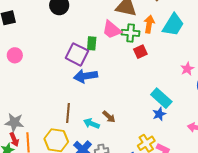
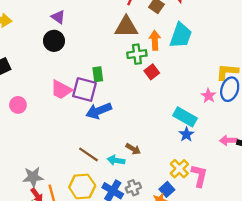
pink trapezoid: (112, 30) -> (61, 90), moved
pink star: (187, 69) -> (208, 96), moved
brown line: (68, 113) -> (89, 154), turned -48

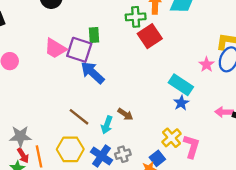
red square: (152, 72) -> (150, 36), size x1.5
blue arrow: (99, 111) -> (92, 73), turned 60
cyan arrow: (116, 160) -> (107, 125), turned -84

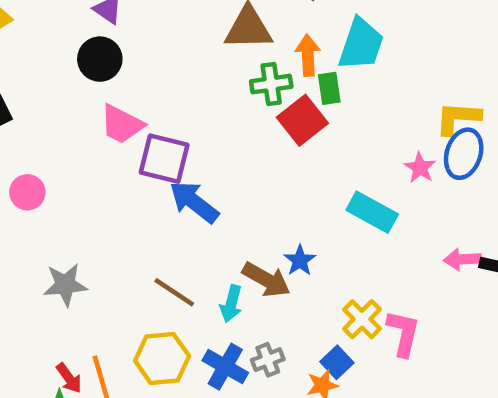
green rectangle: (94, 35) -> (329, 88), moved
pink trapezoid: (55, 48) -> (122, 124), moved
blue star: (181, 103) -> (300, 260), moved
brown arrow: (125, 114) -> (266, 280), size x1.5
gray star: (20, 136) -> (65, 285), moved

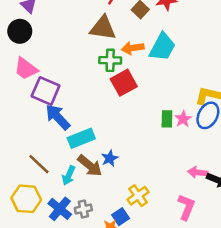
orange arrow: (308, 55) -> (133, 48), turned -105
green rectangle: (329, 88) -> (167, 119), moved
cyan rectangle: (372, 212) -> (81, 138), moved, turned -60
pink L-shape: (403, 333) -> (186, 207), moved

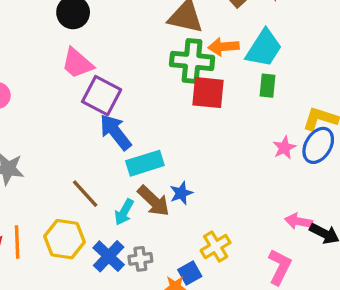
green cross: (110, 60) -> (192, 61), size x1.4
red square: (124, 83) -> (208, 93), turned 30
green rectangle: (167, 119) -> (268, 86), moved

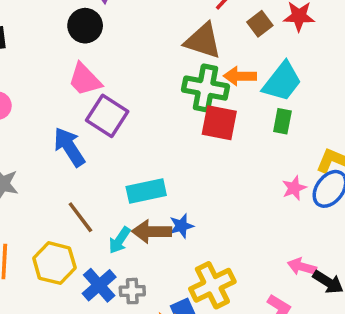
blue arrow: (115, 132) -> (69, 147), moved
brown arrow: (154, 201) -> (152, 231), turned 132
yellow cross: (216, 247) -> (212, 285), size x1.4

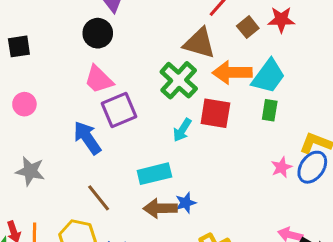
orange arrow: (240, 76) -> (232, 73), size x1.4
green cross: (205, 88) -> (179, 80), moved, turned 33
purple square: (107, 116) -> (119, 110), turned 36
cyan arrow: (120, 240) -> (182, 130), moved

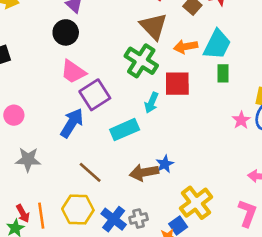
brown triangle: (199, 43) -> (154, 26), turned 40
orange arrow: (232, 73) -> (186, 47), size x0.7
pink circle: (24, 104) -> (14, 115), moved
blue arrow: (87, 138) -> (72, 123), turned 76
cyan rectangle: (154, 174) -> (125, 130), moved

